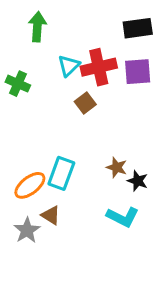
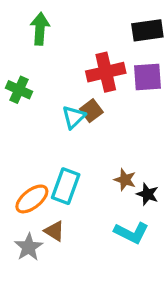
cyan triangle: (69, 66) -> (74, 117), moved

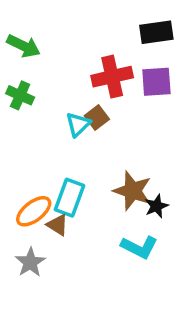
green arrow: (40, 29) -> (23, 46), moved, turned 112
brown star: (125, 180) -> (133, 191), size x1.6
black star: (147, 194) -> (156, 206), turned 30
brown triangle: (54, 231) -> (58, 225), moved

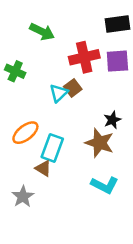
green arrow: (23, 46) -> (42, 32), moved
black star: (156, 206) -> (112, 120), moved
orange ellipse: (34, 211) -> (25, 133), moved

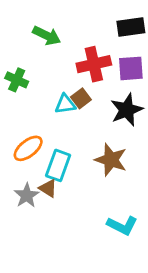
cyan triangle: (59, 93) -> (65, 104), turned 36
black star: (112, 120) -> (127, 110), moved, size x1.6
cyan L-shape: (105, 185) -> (122, 225), moved
gray star: (23, 197) -> (27, 195), moved

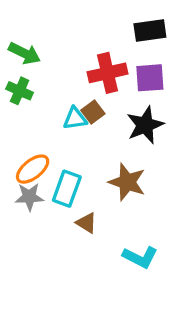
green arrow: (47, 36) -> (24, 53), moved
brown triangle: (48, 188) -> (86, 223), moved
gray star: (27, 195) -> (29, 197), moved, turned 30

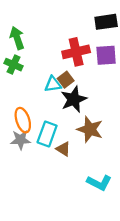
green arrow: (24, 53) -> (17, 38), turned -135
black star: (145, 125) -> (74, 99), moved
orange ellipse: (33, 169) -> (23, 120), turned -70
brown triangle: (86, 223) -> (63, 149), moved

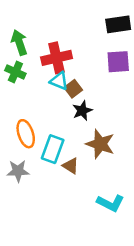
red cross: (76, 52) -> (57, 58), moved
cyan triangle: (53, 84) -> (59, 81), moved, turned 30
black star: (74, 99) -> (82, 111), size x0.7
gray star: (20, 140) -> (18, 171), moved

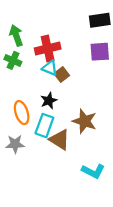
black star: (82, 111) -> (49, 101), moved
brown triangle: (71, 166) -> (60, 140), size x1.5

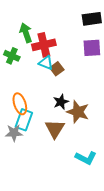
green arrow: (16, 35) -> (26, 33), moved
black star: (49, 101) -> (61, 102), moved
cyan rectangle: (44, 126) -> (24, 120), moved
brown triangle: (60, 140) -> (55, 129), turned 30

